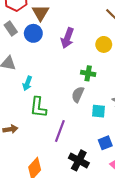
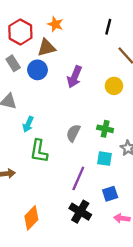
brown triangle: (40, 13) -> (46, 48), turned 42
green cross: (88, 73) -> (105, 129), moved
gray semicircle: (78, 94) -> (73, 133), moved
purple line: (60, 131) -> (78, 178), moved

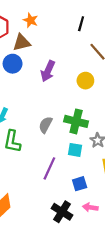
green cross: (105, 129) -> (76, 121), size x1.5
black cross: (80, 212) -> (62, 212), moved

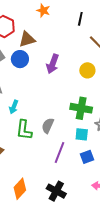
orange star: (31, 20) -> (43, 10), moved
gray semicircle: (46, 125) -> (48, 126), moved
blue square: (80, 184) -> (87, 157), moved
black cross: (62, 212) -> (56, 191), moved

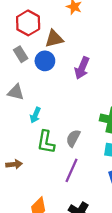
purple line: (59, 153) -> (71, 170), moved

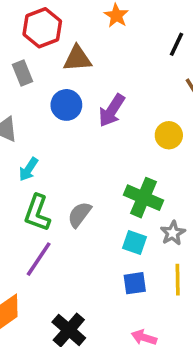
blue circle: (45, 61) -> (66, 105), moved
purple line: (71, 170) -> (39, 259), moved

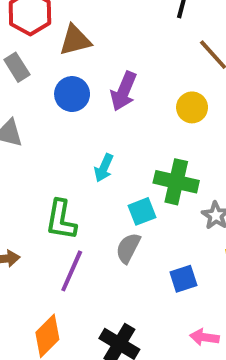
cyan arrow: (28, 169) -> (104, 168), moved
gray semicircle: (79, 214) -> (128, 248), moved
cyan square: (134, 242) -> (142, 211), moved, turned -30

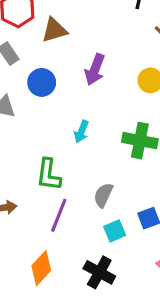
blue circle: (72, 94) -> (42, 82), moved
cyan square: (142, 211) -> (115, 231), moved

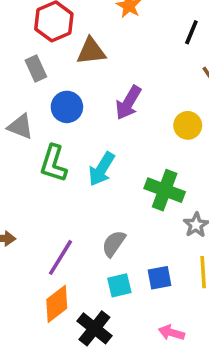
cyan arrow: (81, 132) -> (102, 169), size x1.4
green L-shape: (49, 175) -> (54, 163), moved
orange diamond: (41, 268) -> (57, 304), moved

